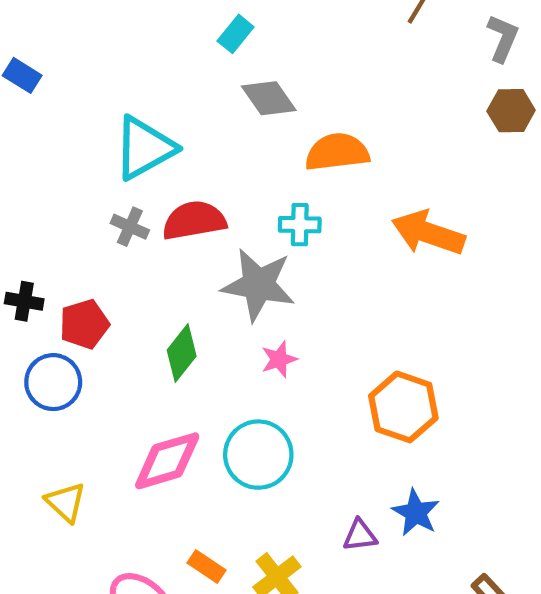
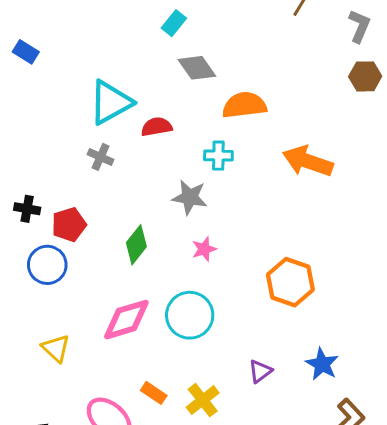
red semicircle: (194, 220) -> (157, 127), moved, size x0.7
gray star: (258, 285) -> (190, 197), size x0.7
blue star: (416, 513) -> (322, 364), moved
purple triangle: (360, 535) -> (260, 371), turned -30

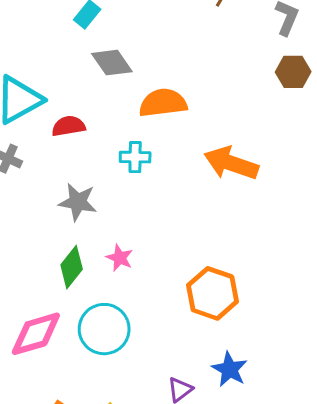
gray star: (190, 197) -> (78, 202), moved
green diamond: (136, 245) -> (72, 267), moved
pink star: (204, 249) -> (120, 258), turned -30
blue star: (322, 364) -> (230, 369), moved

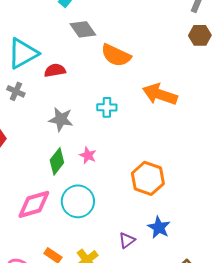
orange semicircle: (163, 103) -> (116, 55), turned -148
cyan cross: (135, 157) -> (107, 107), moved

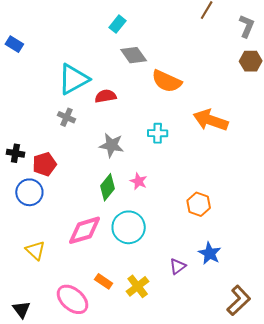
orange hexagon: (148, 178) -> (199, 204), size x0.7

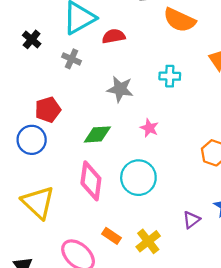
black cross: (15, 153) -> (32, 39), moved, turned 30
green diamond: (108, 187) -> (97, 134), moved, turned 48
pink diamond: (84, 230) -> (91, 181), turned -66
yellow triangle: (35, 250) -> (38, 202), size x1.6

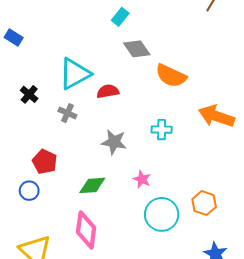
red pentagon: (48, 110) -> (45, 162), turned -30
blue circle: (32, 140) -> (29, 191), size x0.7
cyan circle: (138, 178) -> (162, 214), moved

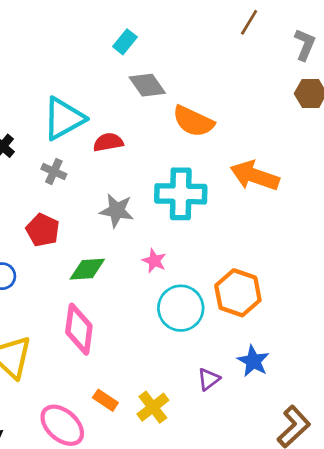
cyan cross: (162, 130) -> (181, 194), size x1.8
red pentagon: (45, 162) -> (43, 230), moved
orange hexagon: (204, 203) -> (238, 293), size x1.4

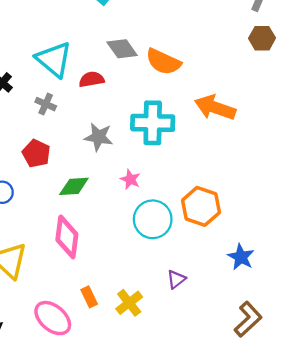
gray diamond: (147, 85) -> (122, 49), moved
cyan triangle: (64, 119) -> (54, 59), turned -51
blue star: (253, 361) -> (241, 257), moved
orange rectangle: (105, 400) -> (89, 297), turned 30

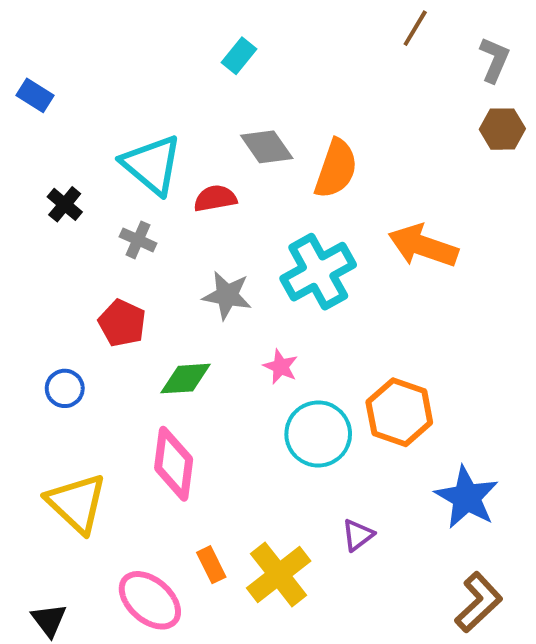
orange semicircle: (163, 62) -> (336, 169), turned -96
cyan cross: (153, 123) -> (318, 272), turned -30
blue star: (241, 257) -> (467, 497), size x1.4
yellow cross: (129, 303) -> (279, 575), size x1.4

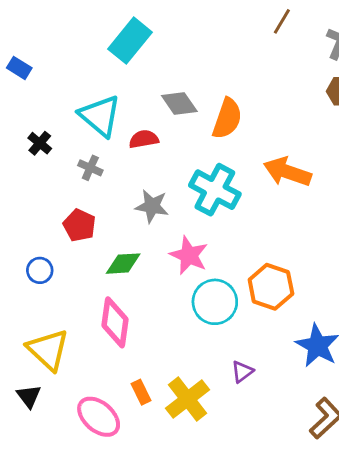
cyan rectangle: (239, 56) -> (130, 41), moved, size x1.8
cyan cross: (318, 272) -> (215, 190), turned -33
pink star: (281, 367) -> (189, 255), size x1.6
black triangle: (49, 620) -> (29, 396), moved

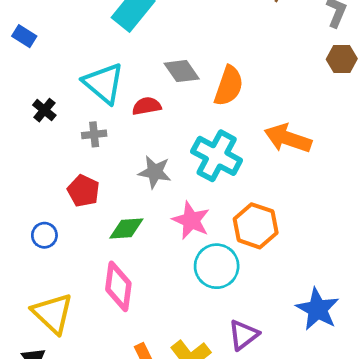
gray cross: (90, 168) -> (94, 134), turned -30
orange hexagon: (271, 287) -> (256, 226), moved
purple triangle: (242, 372) -> (244, 335), size x1.4

